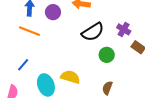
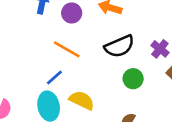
orange line: (29, 31) -> (67, 49), moved
blue line: (23, 65) -> (54, 78), moved

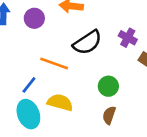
orange line: (67, 49) -> (54, 64), moved
green circle: (133, 79) -> (108, 86), moved

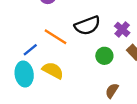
green circle: (108, 86) -> (104, 56), moved
brown semicircle: (109, 115) -> (112, 91), moved

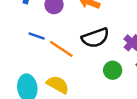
blue line: (30, 50) -> (37, 36), moved, turned 56

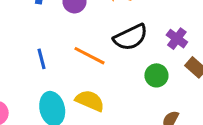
blue line: (37, 36) -> (42, 59), moved, turned 63

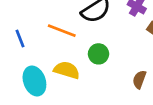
green circle: (156, 75) -> (98, 54), moved

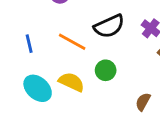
cyan ellipse: (34, 81) -> (38, 88), turned -36

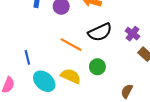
blue line: (29, 44) -> (27, 57), moved

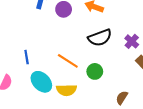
orange line: (71, 45) -> (68, 61), moved
yellow semicircle: (71, 76) -> (66, 90), moved, turned 150

